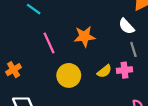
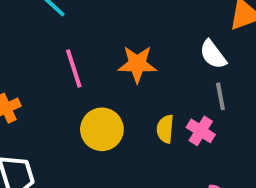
pink cross: (124, 70) -> (201, 131), turned 32
yellow semicircle: (104, 71) -> (165, 129), turned 128

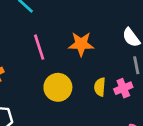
pink cross: (201, 131) -> (123, 88), turned 36

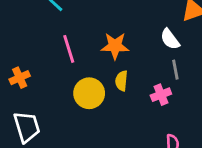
yellow semicircle: (100, 87) -> (122, 81), moved

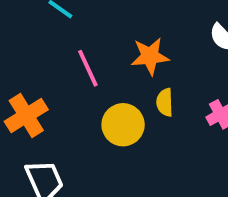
orange cross: (20, 78) -> (26, 115), size x1.5

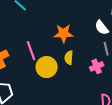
pink line: (88, 68) -> (31, 51), moved

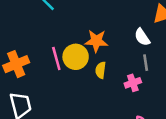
yellow circle: (47, 67) -> (76, 57), moved

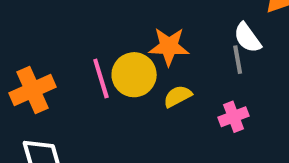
gray line: (146, 63) -> (238, 60), moved
yellow semicircle: (101, 70) -> (178, 96), turned 56

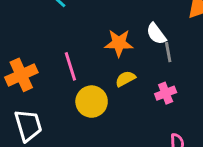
white semicircle: (247, 38) -> (156, 34), moved
yellow circle: (134, 75) -> (92, 102), moved

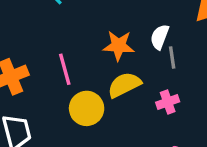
white semicircle: (156, 34) -> (160, 37), turned 55
yellow semicircle: (125, 79) -> (124, 85), size x1.5

